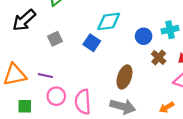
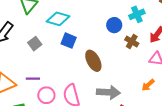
cyan diamond: (109, 21) -> (58, 19), moved, turned 35
brown ellipse: (124, 77) -> (93, 61), moved, turned -35

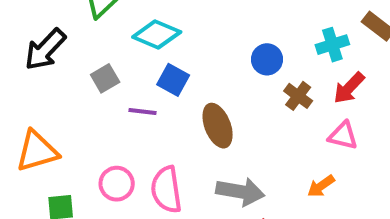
cyan cross: (137, 14) -> (332, 45), moved
purple line: (33, 79) -> (142, 112), moved

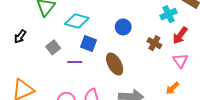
black arrow: (45, 50) -> (20, 37), size x0.6
blue circle: (267, 59) -> (123, 27), moved
pink triangle: (343, 136) -> (180, 61), turned 49

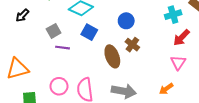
brown cross: (154, 43) -> (132, 45), moved
purple line: (75, 62) -> (63, 48), moved

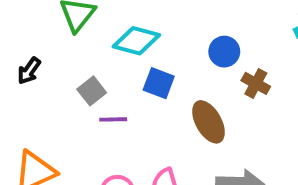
brown cross: (132, 45) -> (256, 83), moved

